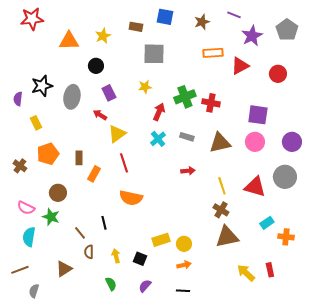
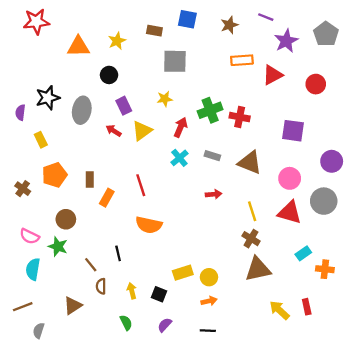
yellow triangle: (117, 134) -> (142, 131), moved
pink circle: (255, 142) -> (290, 178), moved
brown triangle: (220, 143) -> (250, 162), turned 35

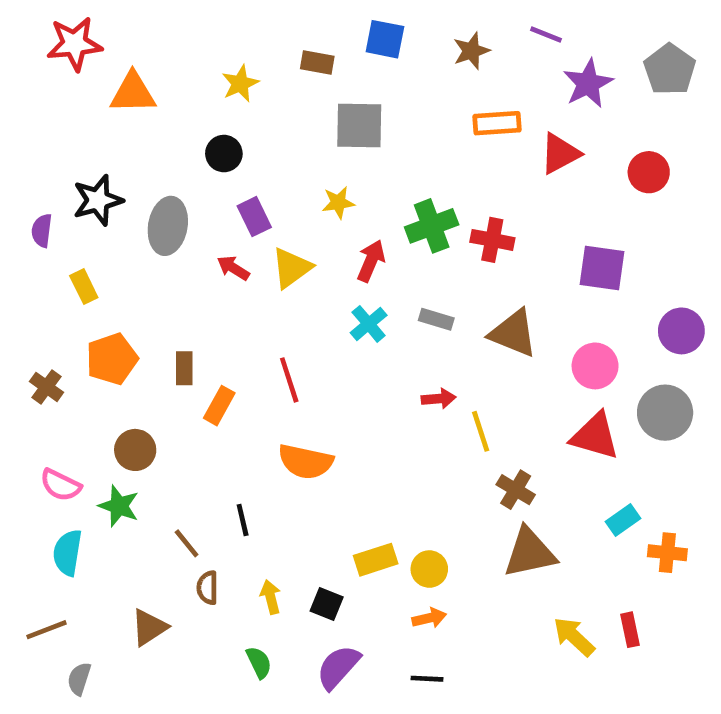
orange triangle: (78, 47) -> (133, 93), moved
yellow line: (252, 211) -> (481, 431), moved
purple semicircle: (165, 325) -> (338, 667), size x1.5

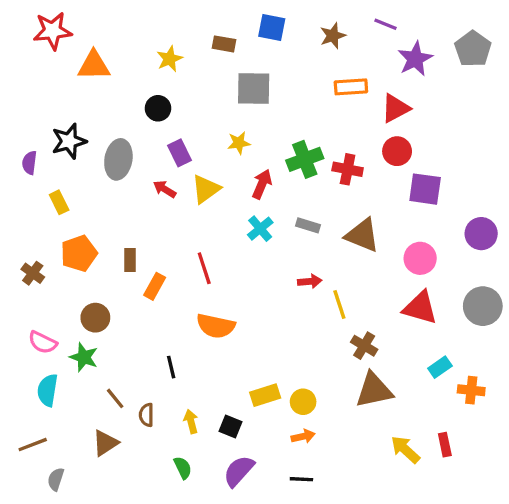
red circle: (649, 172) -> (397, 151), moved
gray circle: (665, 413) -> (483, 306), moved
brown line: (187, 543) -> (115, 398), moved

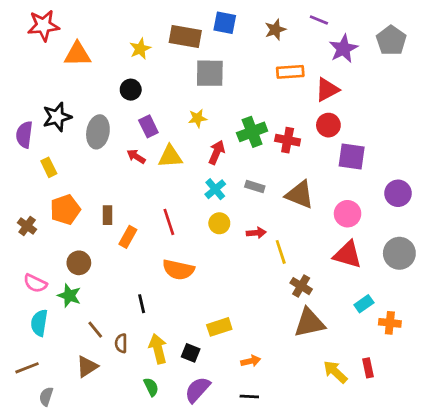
brown rectangle: (224, 44) -> (185, 36), size x1.6
purple semicircle: (29, 163) -> (24, 135), size x1.4
yellow triangle: (206, 189) -> (170, 156), turned 32
yellow circle: (303, 402) -> (219, 223), moved
yellow arrow: (191, 422) -> (158, 349), size x1.5

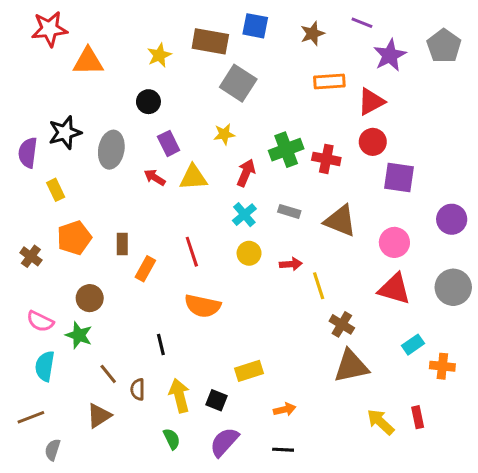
gray square: (210, 73) -> (238, 83), turned 32

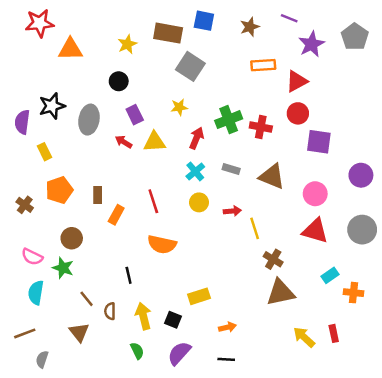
brown triangle: (99, 416) -> (79, 332), turned -35

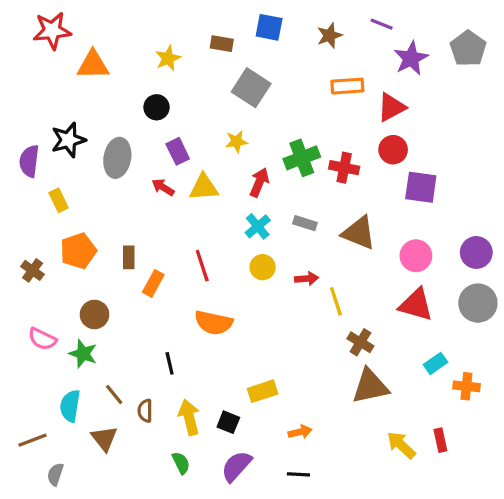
brown rectangle: (168, 33) -> (222, 44), size x0.6
purple circle: (361, 175) -> (476, 252), moved
cyan semicircle: (36, 293) -> (70, 406), moved

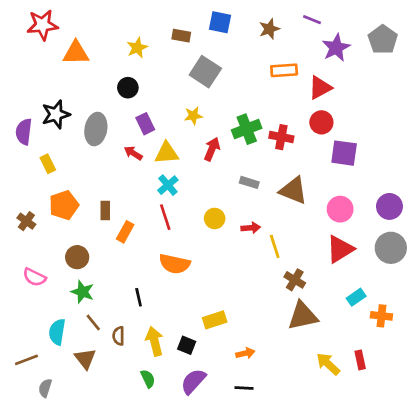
cyan cross: (258, 226) -> (168, 185), moved
red triangle: (416, 305) -> (340, 249), turned -48
green star: (83, 354) -> (83, 292), moved

